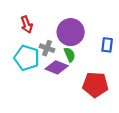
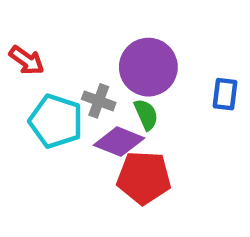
red arrow: (27, 25) -> (27, 60), moved, turned -35
red pentagon: (95, 85) -> (144, 178), moved

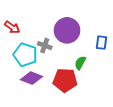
green semicircle: (146, 114) -> (80, 63), moved, turned -128
purple diamond: (119, 142) -> (31, 78), moved

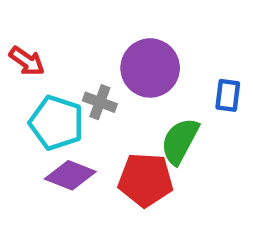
green semicircle: (80, 63) -> (180, 141), size x1.5

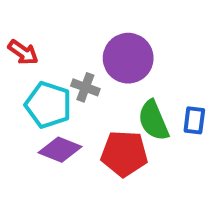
blue rectangle: (228, 95) -> (194, 120), moved
green semicircle: (180, 141) -> (153, 120), turned -51

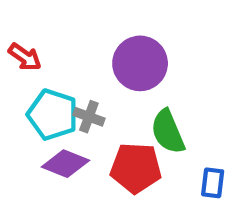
gray cross: (85, 87) -> (89, 117), moved
blue rectangle: (194, 120) -> (213, 183), moved

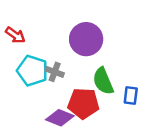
purple diamond: (65, 164) -> (60, 118), moved
blue rectangle: (213, 183) -> (131, 96), moved

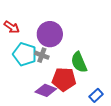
purple circle: (86, 39) -> (50, 34), moved
blue rectangle: (131, 96) -> (96, 95), moved, turned 40

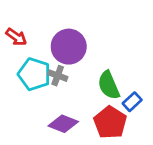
red pentagon: (64, 79) -> (110, 122), moved, turned 30
blue rectangle: (96, 95) -> (132, 102), moved

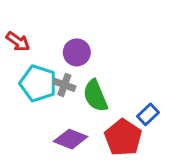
purple circle: (69, 47) -> (77, 52), size x0.7
green semicircle: (109, 85) -> (95, 96), moved

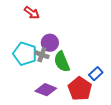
red arrow: (18, 42) -> (32, 13), moved
purple circle: (77, 52) -> (50, 43), moved

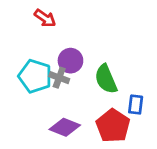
green semicircle: (62, 62) -> (106, 79), moved
blue rectangle: (96, 74) -> (136, 105), turned -40

